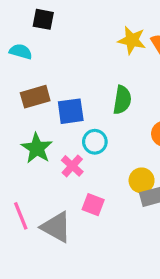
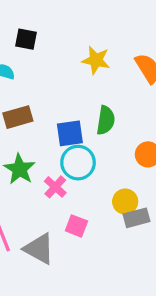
yellow star: (132, 40) -> (96, 60), moved
blue square: (71, 111) -> (70, 133), moved
cyan circle: (95, 142) -> (78, 163), size x1.4

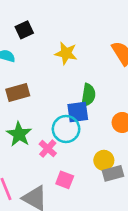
black square: (26, 39) -> (24, 30), turned -36
yellow star: (96, 60) -> (66, 53), moved
blue square: (70, 133) -> (78, 112), moved

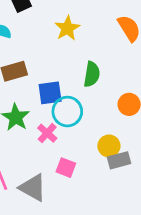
yellow star: (66, 53) -> (67, 28), turned 30
blue square: (78, 112) -> (50, 93), moved

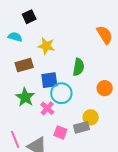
yellow star: (67, 28) -> (46, 46), moved, turned -30
gray rectangle: (119, 160) -> (81, 127), moved

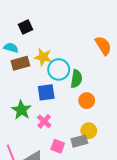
brown rectangle: (24, 65) -> (20, 63), moved
orange circle: (105, 88) -> (87, 101), moved
cyan circle: (61, 93) -> (59, 69), moved

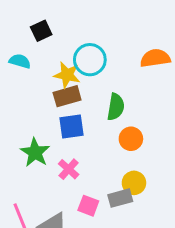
orange semicircle: (103, 46) -> (155, 58), turned -66
brown rectangle: (20, 63) -> (67, 96), moved
cyan circle: (59, 69) -> (90, 60), moved

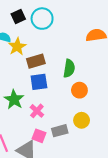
cyan circle: (90, 60) -> (42, 19), moved
yellow star: (67, 75) -> (17, 47), moved, turned 30
gray rectangle: (120, 198) -> (60, 131), moved
pink square: (88, 206) -> (39, 136), moved

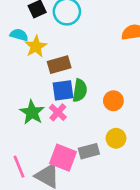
green semicircle: (69, 68) -> (80, 90), moved
pink cross: (37, 111) -> (58, 112), moved
pink square: (39, 136) -> (63, 158), size x1.5

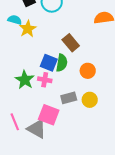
brown rectangle: (59, 65) -> (71, 43), moved, turned 66
blue square: (63, 90) -> (49, 63), turned 30
pink cross: (58, 112) -> (45, 80), turned -32
gray rectangle: (89, 151) -> (69, 98), moved

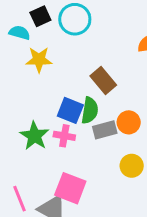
cyan semicircle: (15, 20) -> (20, 33), moved
yellow star: (28, 29) -> (39, 60), turned 30
gray rectangle: (69, 98) -> (105, 130), moved

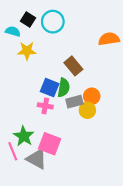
black square: (40, 16) -> (28, 19), turned -32
green star: (34, 136) -> (24, 136), moved
yellow circle: (132, 166) -> (87, 110), moved

